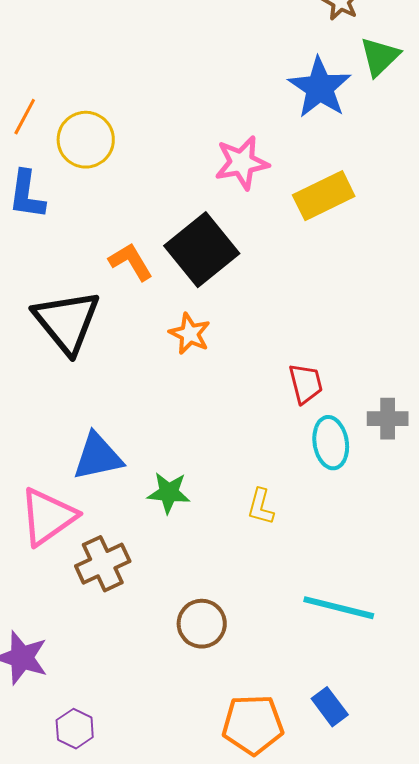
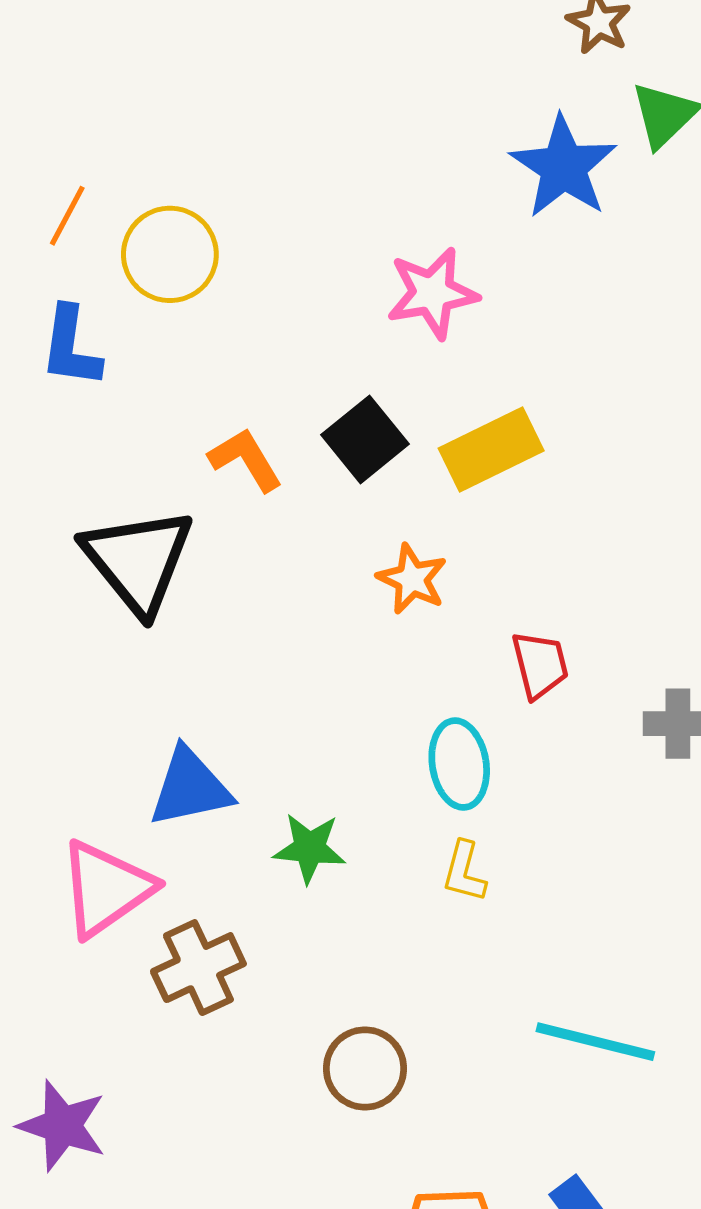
yellow rectangle: (324, 196) -> (491, 450), moved
black square: (202, 250) -> (365, 439), size x0.7
orange star: (190, 334) -> (412, 579), moved
cyan ellipse: (331, 443) -> (459, 764), moved

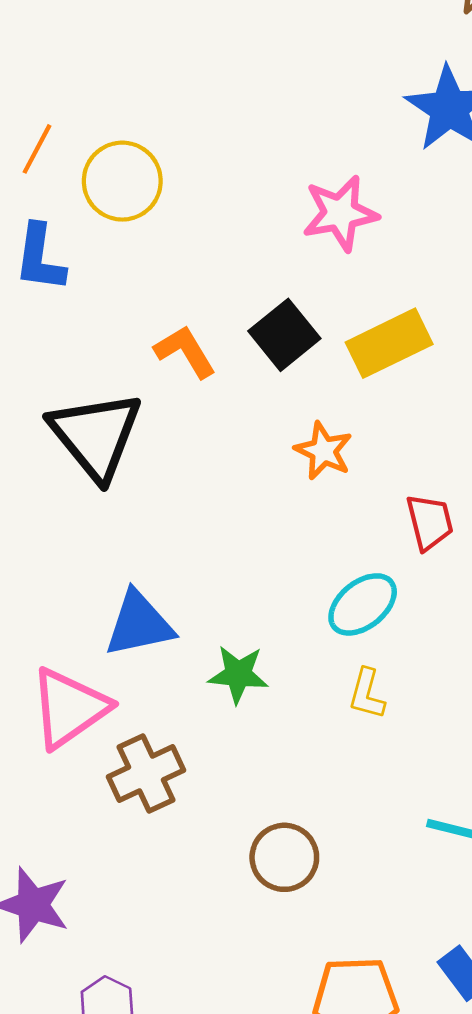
cyan ellipse: (459, 764) -> (363, 604), turned 60

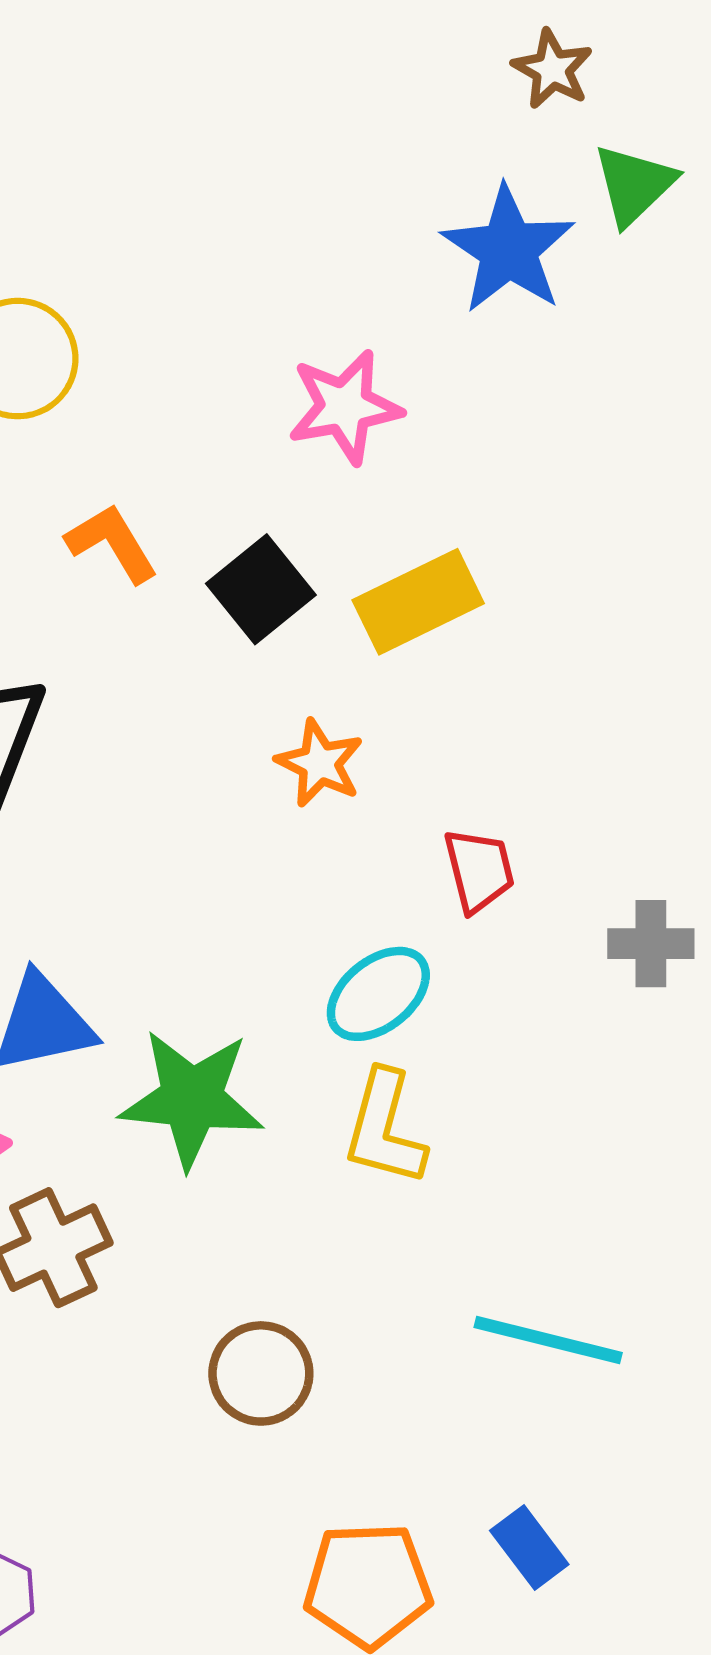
orange L-shape: (185, 352) -> (112, 543), moved
green star: (238, 674) -> (192, 1099), size x1.6
yellow L-shape: (367, 694) -> (385, 1128), size x1.5

